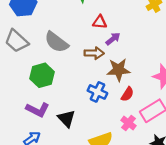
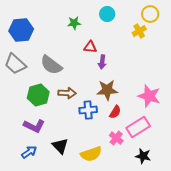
purple arrow: (113, 39) -> (102, 62), turned 136
brown arrow: (94, 53) -> (67, 93), moved
blue cross: (97, 92) -> (88, 110), turned -30
black triangle: (66, 119) -> (60, 146), moved

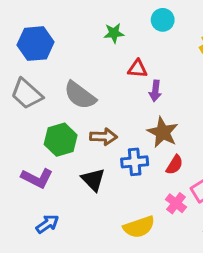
brown star: (107, 90) -> (163, 132), turned 30
purple L-shape: (34, 126) -> (37, 178), moved
black triangle: (60, 146) -> (93, 180), moved

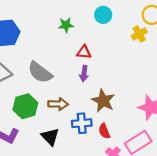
purple arrow: (155, 91) -> (84, 74), moved
red semicircle: (175, 165) -> (104, 131), moved, turned 126

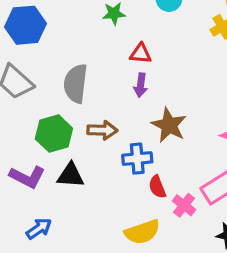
gray semicircle: (40, 72) -> (76, 84), turned 60
red semicircle: (104, 131) -> (157, 187), moved
black triangle: (50, 137) -> (71, 175), moved, turned -42

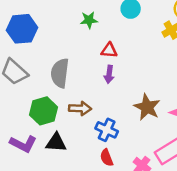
brown star: (169, 125) -> (147, 107), moved
blue cross: (137, 159) -> (107, 130), turned 30
red semicircle: (157, 187) -> (107, 158), moved

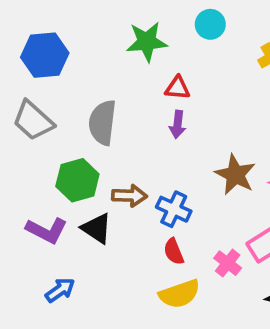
green star: (89, 20) -> (147, 42), size x1.5
brown arrow: (80, 108) -> (129, 196), moved
black triangle: (56, 143) -> (97, 228), turned 30

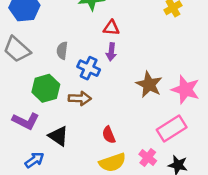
gray semicircle: (102, 123) -> (62, 51), size x0.6
blue cross: (174, 209) -> (89, 68), moved
black triangle: (97, 228) -> (58, 136), moved
pink cross: (228, 263) -> (148, 157), moved

